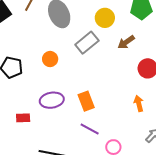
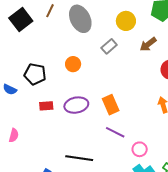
gray rectangle: (87, 43) -> (109, 46), size x0.7
red rectangle: (23, 118) -> (46, 106), moved

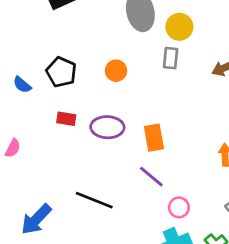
yellow circle: (126, 21) -> (179, 27), moved
gray rectangle: (109, 46) -> (171, 58), turned -56

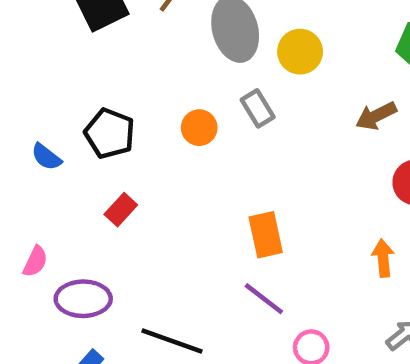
gray rectangle: (171, 58) -> (258, 108), moved, turned -35
red rectangle: (66, 119) -> (121, 210), turned -54
purple ellipse: (107, 127) -> (83, 299), moved

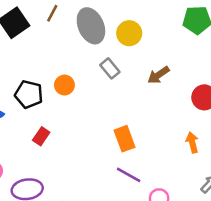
brown arrow: (376, 116) -> (158, 75), moved
orange circle: (199, 128) -> (64, 85), moved

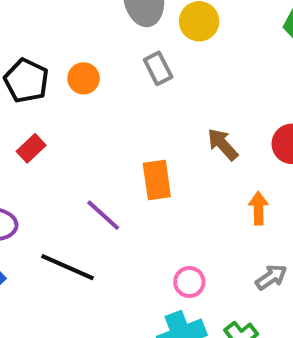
brown arrow: (158, 75) -> (223, 144), moved, turned 70
purple line: (129, 175) -> (103, 215), moved

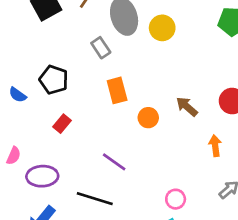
gray rectangle: (158, 68) -> (101, 48), moved
orange circle: (84, 78) -> (148, 118), moved
orange rectangle: (157, 180) -> (117, 90), moved

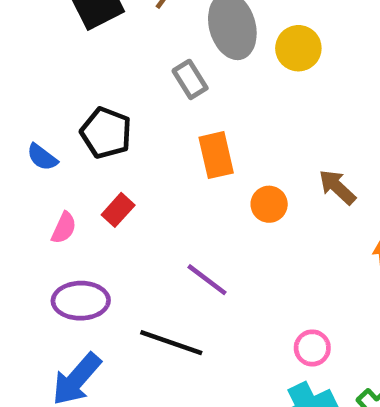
pink semicircle: (14, 156) -> (64, 228), moved

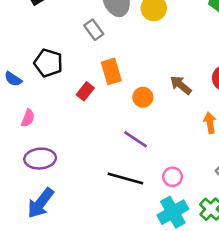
red rectangle: (118, 210) -> (85, 91), moved
purple line: (207, 280) -> (135, 139), moved
black line: (171, 343) -> (125, 179), moved

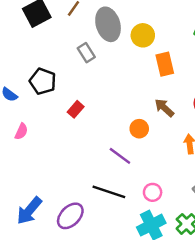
orange rectangle: (111, 71) -> (165, 64), moved
orange circle: (143, 97) -> (139, 129), moved
purple ellipse: (40, 159) -> (70, 216), moved, turned -44

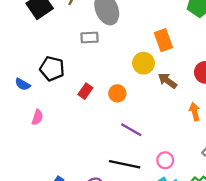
yellow circle: (143, 35) -> (143, 63), moved
gray rectangle: (86, 53) -> (89, 38), turned -54
orange circle: (139, 129) -> (117, 93), moved

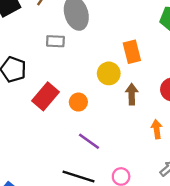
brown arrow: (167, 81) -> (132, 94), turned 48
red rectangle: (85, 91) -> (45, 96), size x1.6

